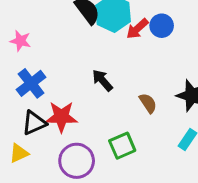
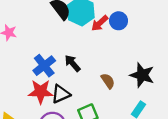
blue cross: (31, 83) -> (44, 66), moved
black triangle: (34, 123) -> (61, 94), moved

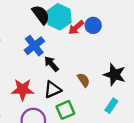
blue cross: (44, 66) -> (34, 46), moved
black triangle: (61, 94) -> (53, 90), moved

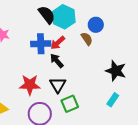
red arrow: (76, 28) -> (58, 43), moved
blue cross: (34, 46) -> (41, 44), turned 36
brown semicircle: (84, 80) -> (87, 39), moved
black triangle: (53, 90) -> (58, 85), turned -36

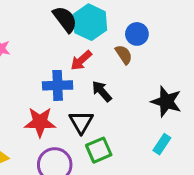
blue cross: (41, 44) -> (58, 85), moved
black arrow: (57, 61) -> (102, 91), moved

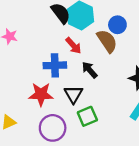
brown semicircle: (124, 55) -> (107, 41), size x1.5
red arrow: (81, 60) -> (73, 46), turned -90

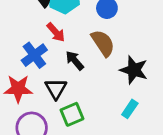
brown semicircle: (107, 41) -> (103, 43), moved
blue cross: (55, 65) -> (34, 55), turned -35

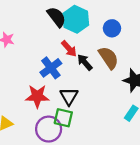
black arrow: (75, 61) -> (85, 62), moved
green square: (72, 114) -> (63, 118), moved, turned 36

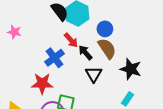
blue circle: (112, 28) -> (105, 29), moved
black triangle: (69, 96) -> (94, 74), moved

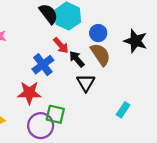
black star: (131, 69) -> (135, 41), moved

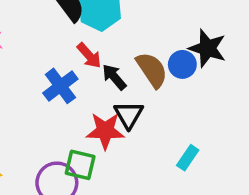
blue circle: (98, 33) -> (182, 64), moved
red star: (29, 93) -> (105, 131), moved

